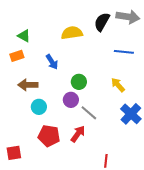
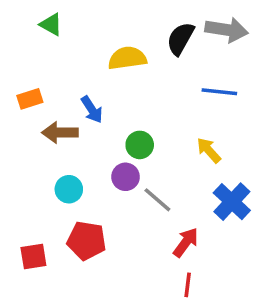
green triangle: (24, 36) -> (51, 24), moved
brown arrow: (28, 85) -> (60, 133), moved
red arrow: (78, 134) -> (186, 242), moved
red square: (14, 153) -> (33, 257), moved

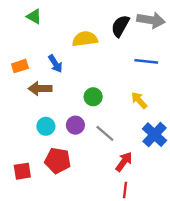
blue arrow: (92, 109) -> (55, 64), moved
purple circle: (126, 177) -> (75, 125), moved

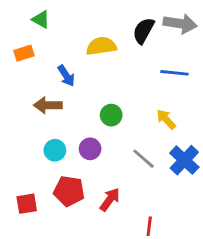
orange rectangle: (20, 66) -> (24, 53), moved
gray line: (105, 133) -> (144, 159), moved
red arrow: (124, 162) -> (110, 200), moved

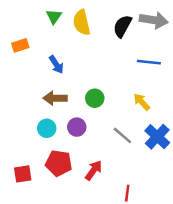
green triangle: (41, 19) -> (54, 16), moved, turned 35
yellow semicircle: (101, 46) -> (82, 23), moved, turned -95
brown arrow: (48, 105) -> (55, 98), moved

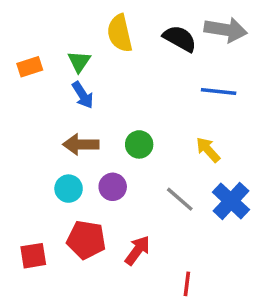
green triangle: (54, 16) -> (79, 61), moved
black semicircle: (122, 26) -> (180, 39), turned 90

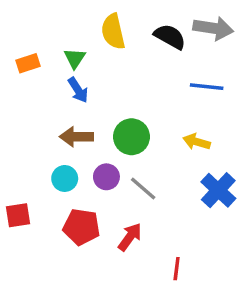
green circle: (139, 144) -> (131, 137), size x1.4
yellow arrow: (208, 150) -> (197, 142), turned -32
gray line: (180, 199) -> (143, 188), moved
red square: (33, 256) -> (18, 215), moved

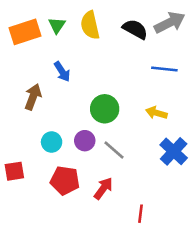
gray arrow: (213, 28) -> (170, 23), turned -36
green triangle: (75, 58) -> (57, 25), moved
orange rectangle: (28, 63) -> (25, 32), moved, size x1.6
brown arrow: (76, 137) -> (33, 97), moved, turned 110

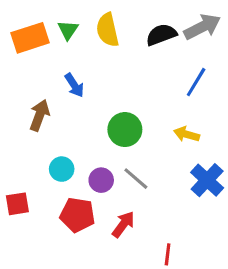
black semicircle: (135, 29) -> (161, 35), turned -50
blue line: (164, 69) -> (196, 82), turned -65
purple circle: (85, 141) -> (101, 180), moved

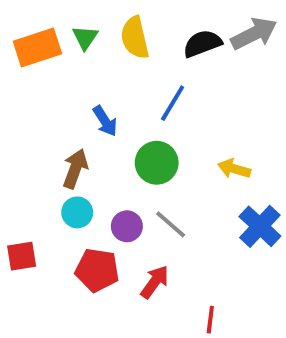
blue line: (196, 82) -> (173, 103), moved
blue arrow: (74, 85) -> (105, 121), moved
brown arrow: (40, 115) -> (75, 169), moved

